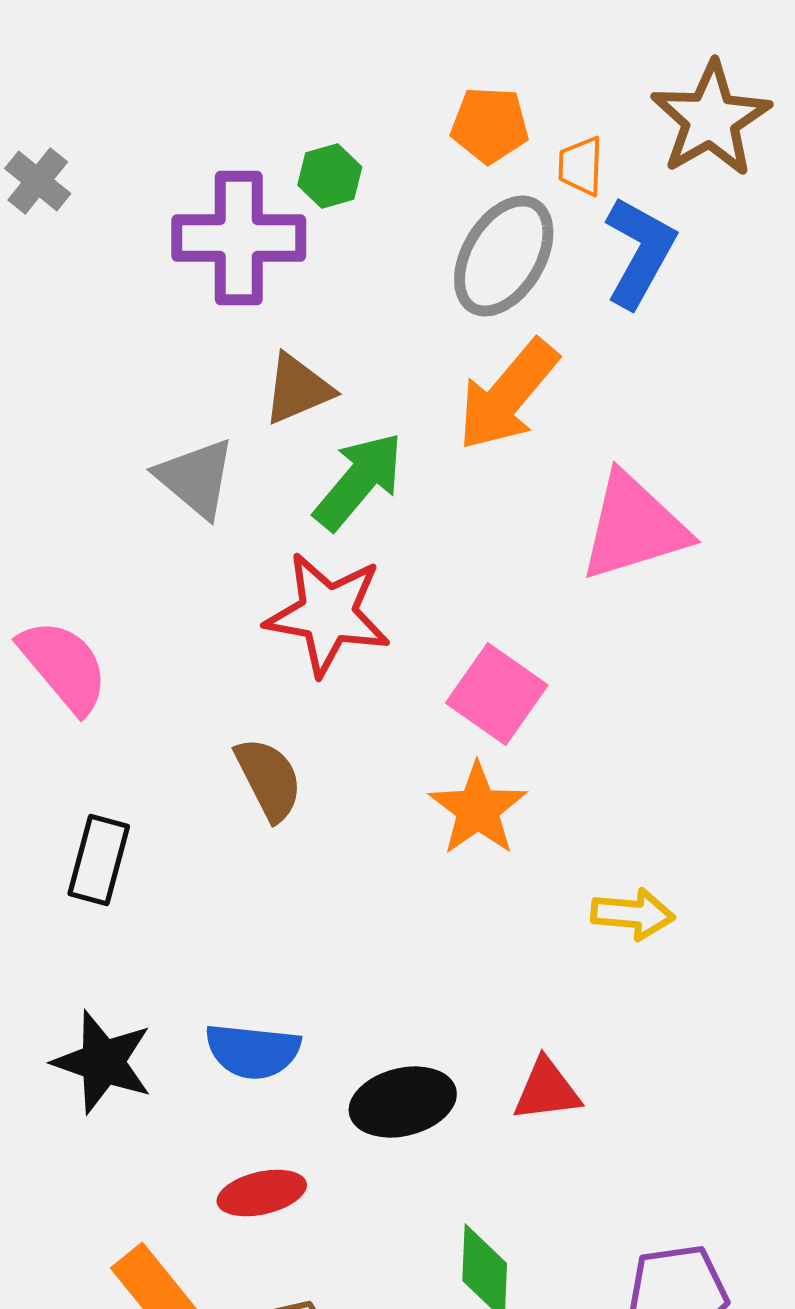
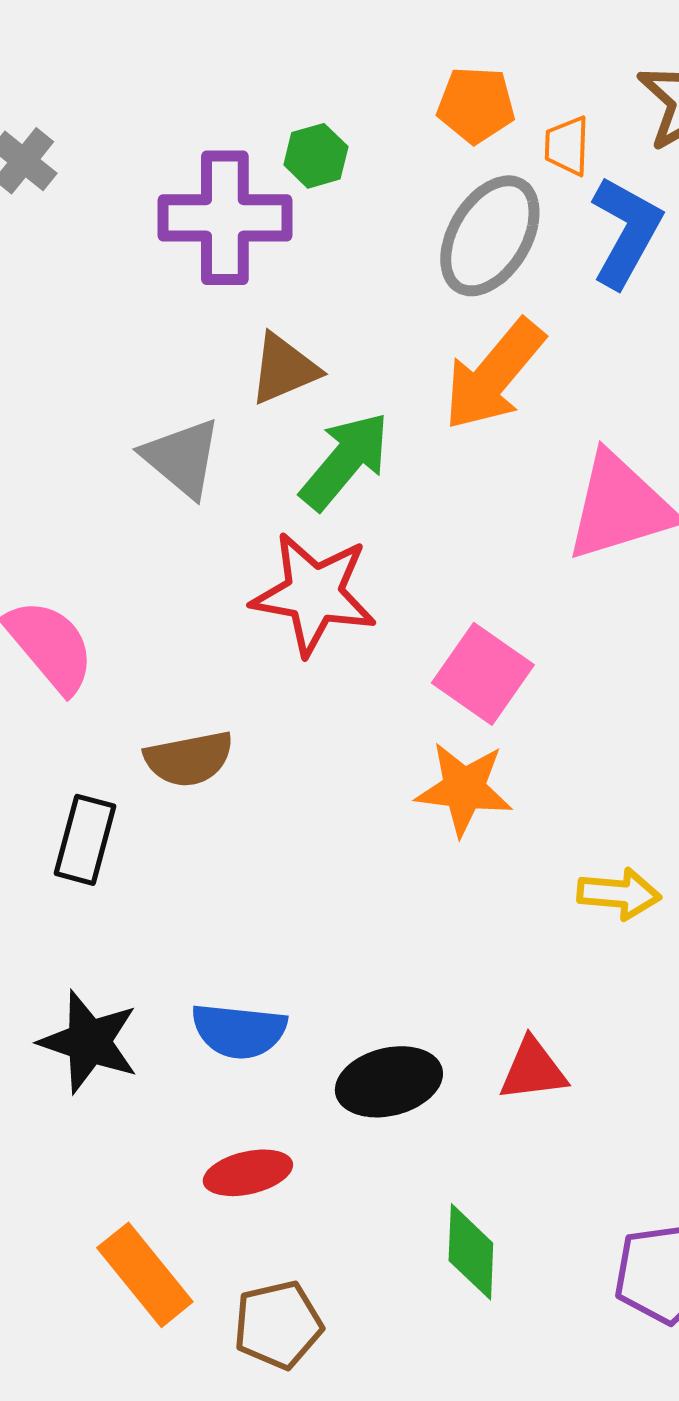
brown semicircle: (269, 779) -> (189, 759), moved, turned 106
orange star: (478, 809) -> (464, 789), turned -30

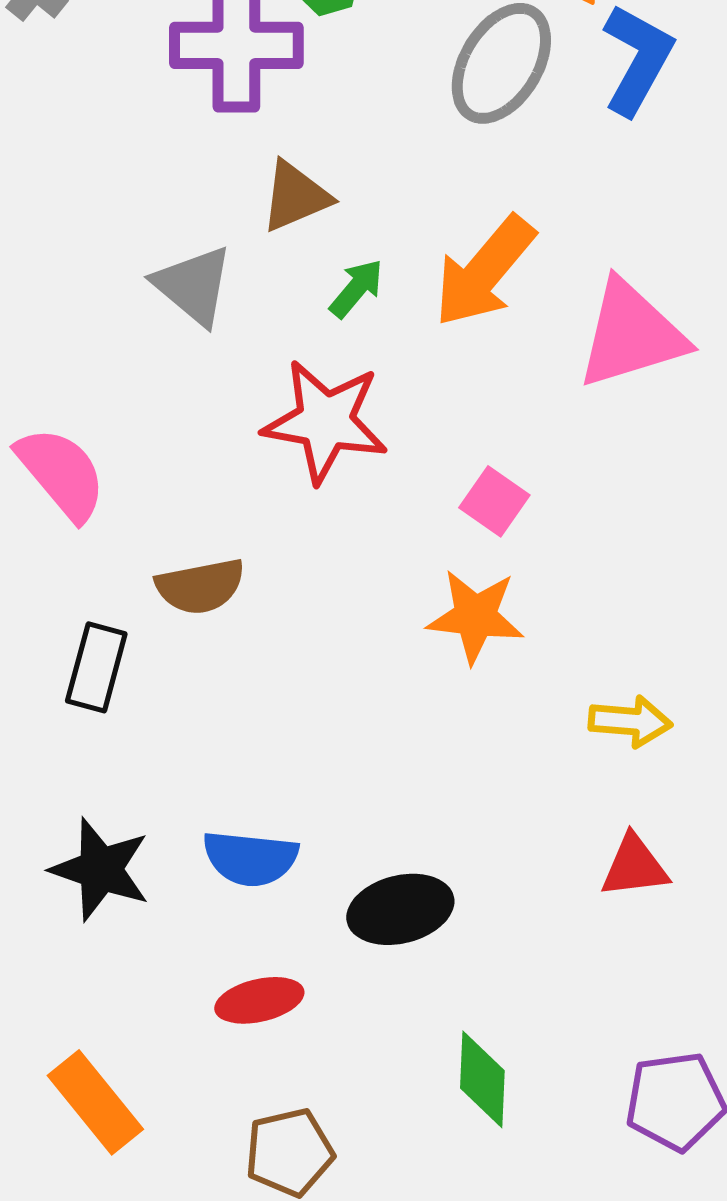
orange arrow: (494, 375) -> (484, 271), moved
green arrow: (345, 461) -> (356, 288), size x0.6
pink square: (483, 674) -> (494, 501), size x0.7
red triangle: (533, 1070) -> (634, 866), moved
orange rectangle: (145, 1275) -> (95, 1102), moved

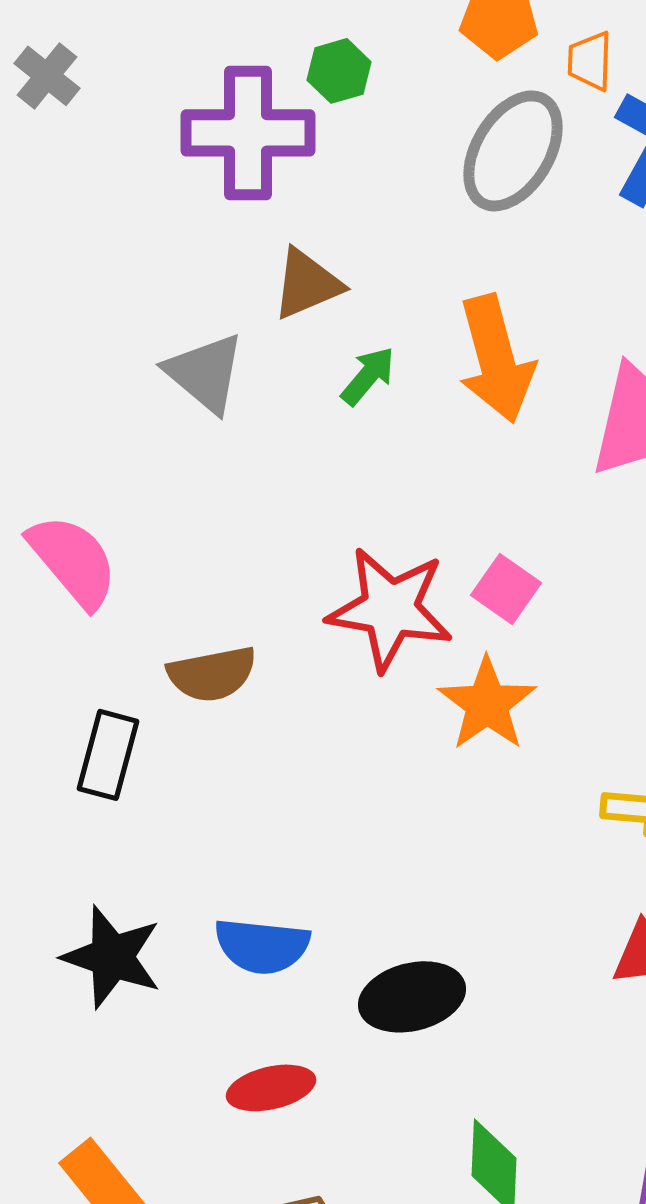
orange arrow: (484, 271) -> (496, 359), turned -55
red star: (325, 421) -> (390, 609), moved
orange star: (475, 616) -> (487, 704), turned 30

